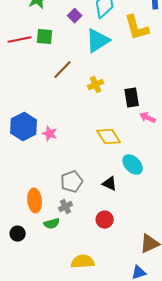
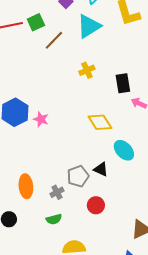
green square: (45, 37) -> (36, 22), turned -30
brown line: (63, 70) -> (54, 40), moved
gray pentagon: (72, 182) -> (78, 176), moved
green semicircle: (52, 224) -> (54, 219), moved

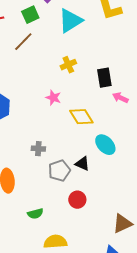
green square: (36, 22) -> (30, 15), moved
brown line: (54, 40) -> (23, 42), moved
pink star: (41, 119) -> (53, 98), moved
gray cross: (57, 192) -> (38, 149), moved, turned 32

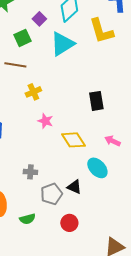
brown line: (23, 42) -> (15, 65), turned 55
yellow cross: (68, 65) -> (33, 92), moved
pink arrow: (120, 98) -> (112, 141), moved
green semicircle: (35, 214) -> (27, 219), moved

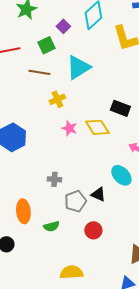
cyan triangle: (62, 44) -> (78, 67), moved
black rectangle: (96, 101) -> (120, 108), turned -60
yellow diamond: (73, 140) -> (97, 127), moved

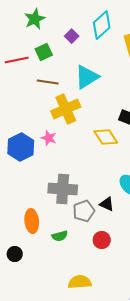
green square: (46, 45) -> (44, 52), moved
yellow cross: (57, 99) -> (66, 109), size x1.8
pink star: (69, 128) -> (49, 138), moved
gray cross: (54, 179) -> (63, 189), size x2.0

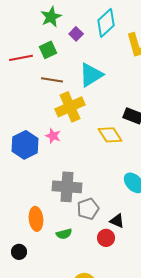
green star: (35, 19) -> (51, 17), moved
black triangle: (107, 204) -> (117, 221), moved

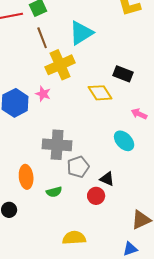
brown line: (52, 80) -> (42, 38), turned 60

